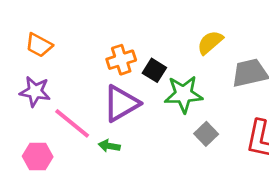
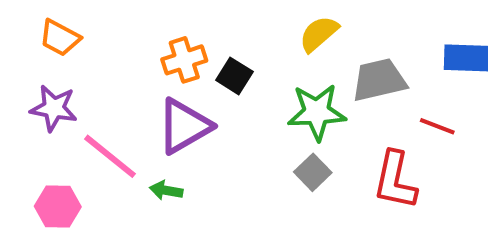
green star: (184, 94) -> (317, 112), moved

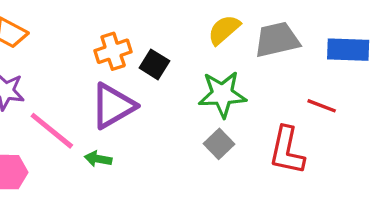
gray trapezoid: (379, 80) -> (277, 40), moved

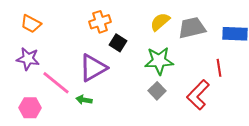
orange cross: (113, 51) -> (100, 22), moved
red line: (322, 106) -> (219, 68), turned 60
red L-shape: (287, 151) -> (198, 95), turned 32

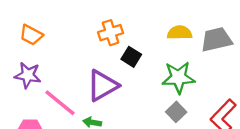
yellow semicircle: (160, 22) -> (180, 33), turned 40

